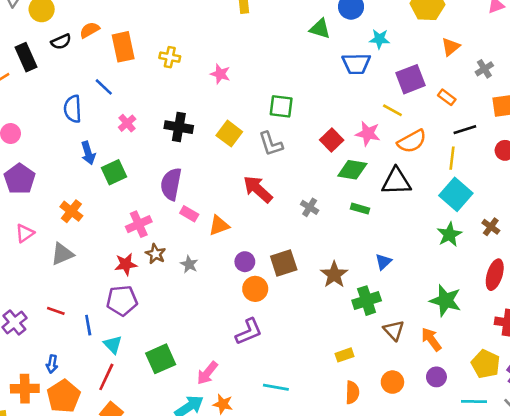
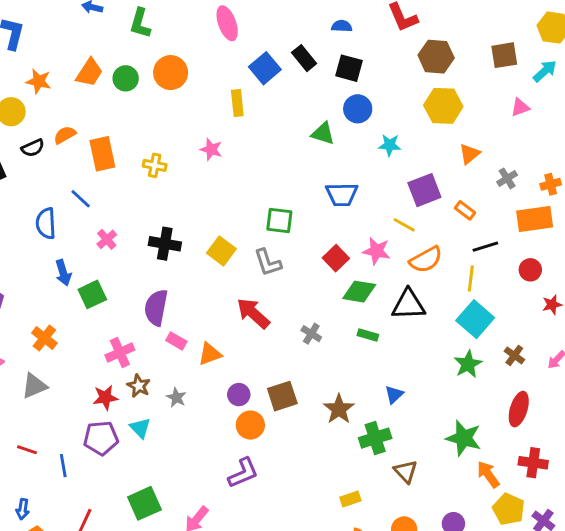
blue trapezoid: (356, 64) -> (342, 194), moved
pink star: (220, 74) -> (211, 149), moved
orange arrow: (431, 339) -> (488, 474), moved
cyan triangle: (113, 345) -> (140, 428), moved

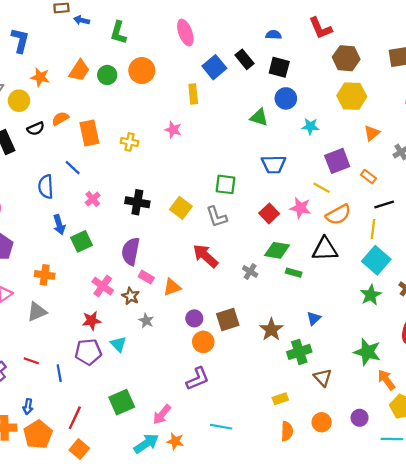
green diamond: (359, 292) -> (277, 250), moved
orange cross: (44, 338) -> (45, 275), turned -30
pink cross: (120, 353) -> (103, 286), turned -30
brown star: (139, 386) -> (131, 296), moved

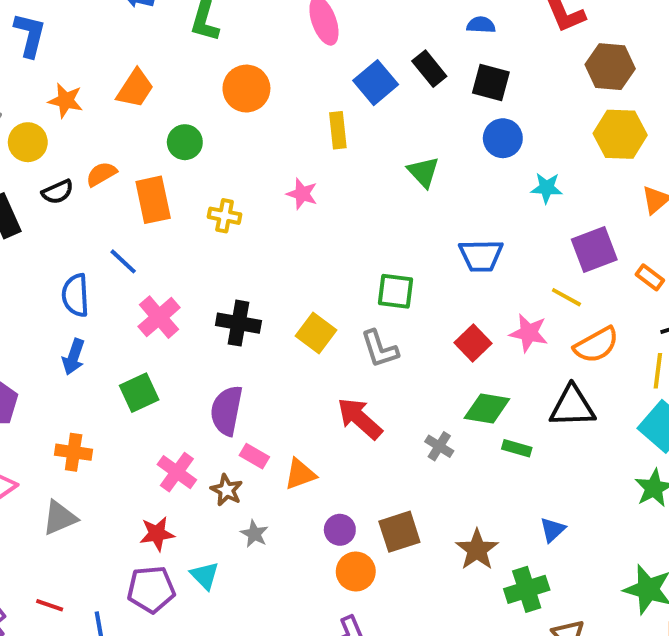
green circle: (107, 75) -> (185, 142), moved
green triangle: (259, 117) -> (423, 172), moved, turned 30
pink cross: (93, 199) -> (159, 317), size x1.5
blue arrow: (59, 225) -> (74, 357), moved, turned 36

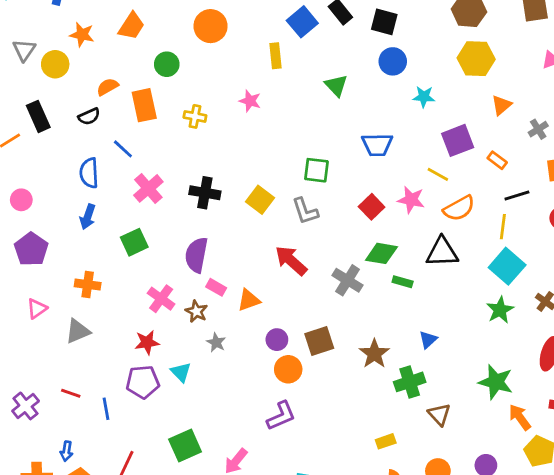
black semicircle: (58, 192) -> (89, 116), moved
gray cross: (439, 446) -> (348, 280), size x1.5

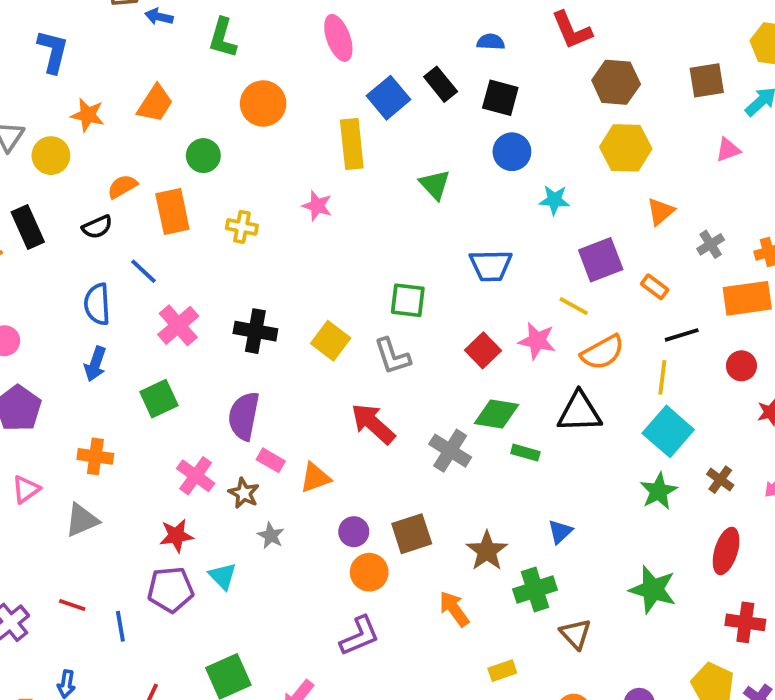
yellow rectangle: (275, 56) -> (352, 144), size x1.4
orange arrow: (520, 417) -> (454, 609), moved

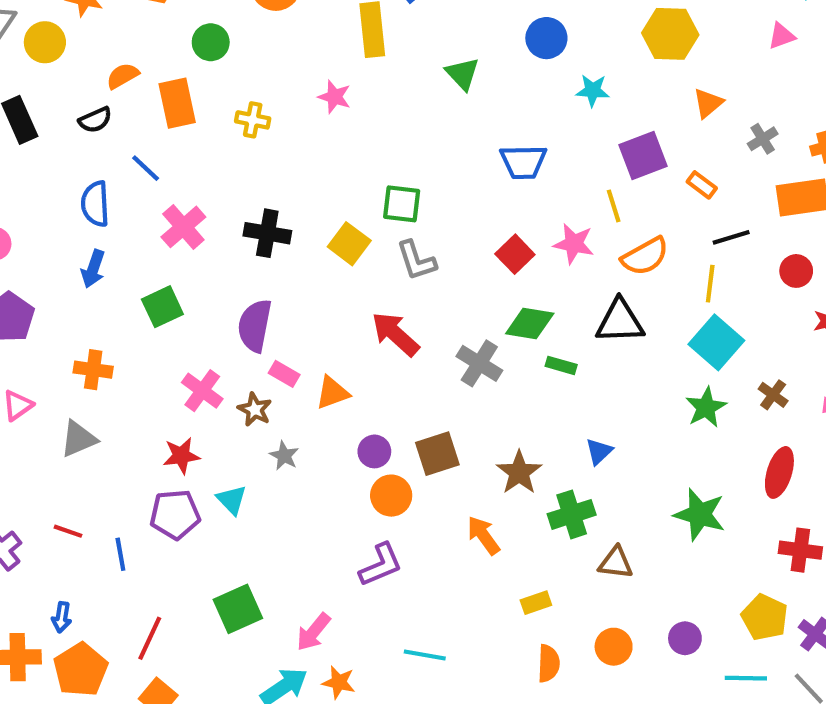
green square: (408, 300) -> (402, 204), moved
yellow line: (574, 306) -> (614, 206), turned 44
brown triangle: (576, 634) -> (616, 563), turned -40

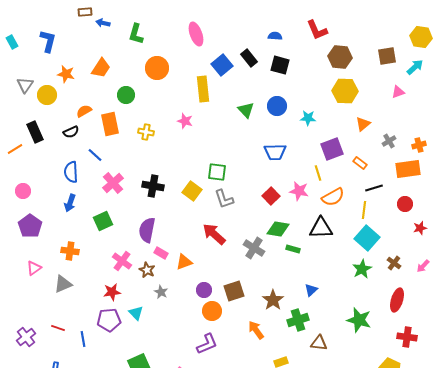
blue circle: (546, 38) -> (277, 106), moved

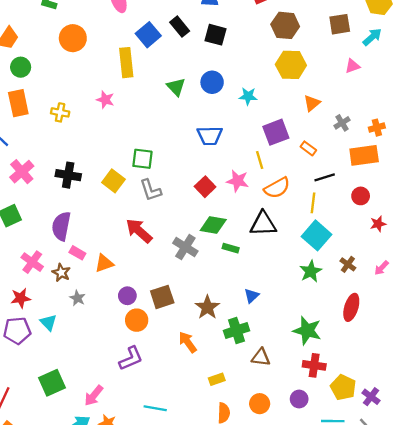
green circle: (126, 95) -> (21, 67), moved
red cross: (407, 337) -> (314, 365), moved

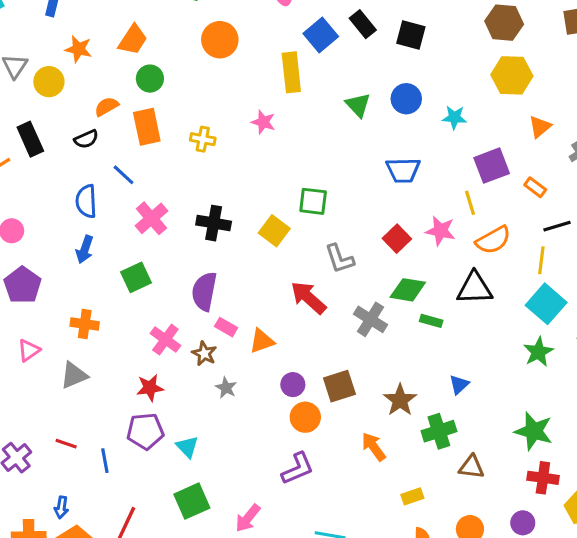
gray L-shape: (151, 190) -> (339, 259), moved
cyan triangle: (48, 322) -> (187, 447), moved

